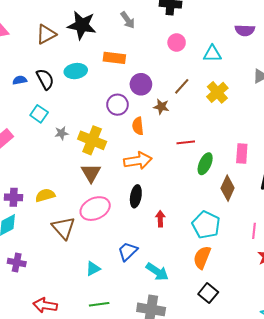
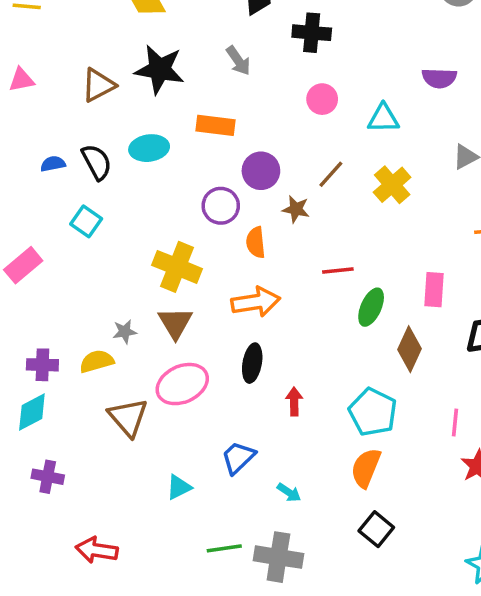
gray star: (61, 133) -> (125, 332), moved
cyan arrow: (157, 272) -> (289, 492), size x0.6
green line: (99, 304) -> (224, 548), moved

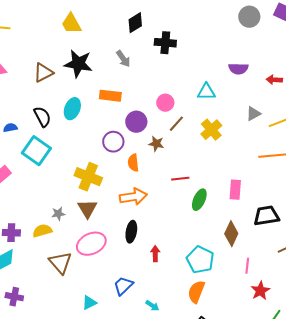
pink circle: (322, 99) -> (165, 103), moved
cyan ellipse: (149, 148) -> (72, 109), turned -60
blue semicircle: (53, 164) -> (10, 128), moved
cyan square: (86, 221) -> (36, 151), size x1.6
brown diamond: (410, 349) -> (231, 234), moved

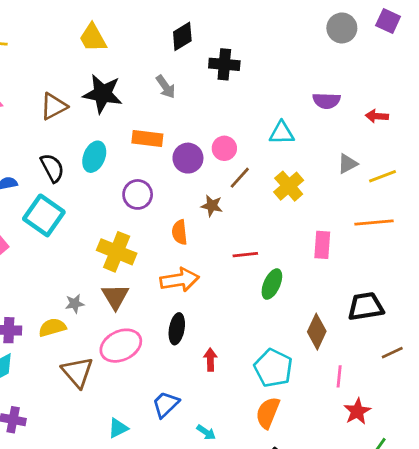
purple circle: (136, 122) -> (188, 158), moved
purple circle: (113, 142) -> (138, 194), moved
pink rectangle: (235, 190) -> (322, 245), moved

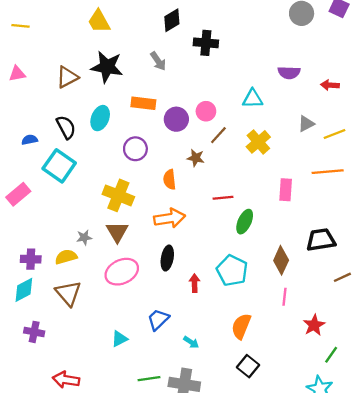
cyan pentagon: (273, 368) -> (232, 271), moved
brown triangle: (77, 372) -> (68, 293), moved
pink line: (339, 376) -> (284, 297), moved

